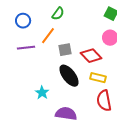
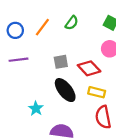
green semicircle: (58, 14) -> (72, 23), moved
orange line: (48, 36) -> (42, 27), moved

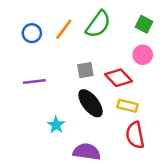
green semicircle: (72, 23) -> (98, 24), size x1.6
purple line: (19, 60) -> (34, 82), moved

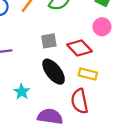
red semicircle: (135, 135) -> (80, 101), moved

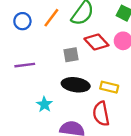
red diamond: (80, 48) -> (96, 42), moved
black ellipse: (54, 72) -> (76, 85), turned -44

